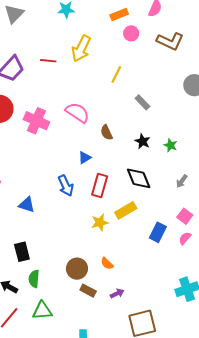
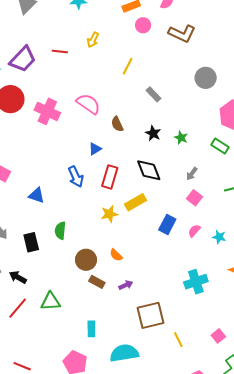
yellow arrow: (81, 49) -> (93, 40), size x0.6
pink square: (185, 216) -> (195, 198), moved
green semicircle: (34, 279) -> (60, 231), moved

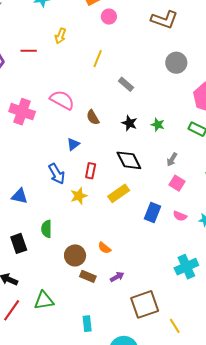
brown L-shape: (182, 34) -> (164, 20), moved
red rectangle: (110, 177) -> (91, 171), size x0.7
yellow star: (109, 214) -> (79, 196), moved
pink semicircle: (194, 231) -> (180, 216), turned -104

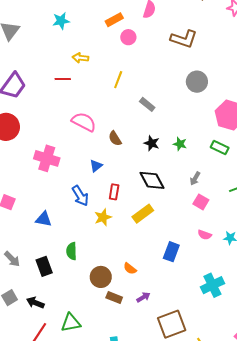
yellow arrow: (60, 36) -> (80, 58), turned 77
red line: (29, 51) -> (63, 79), moved
pink cross: (22, 112) -> (47, 158), moved
blue rectangle: (152, 212) -> (171, 252), moved

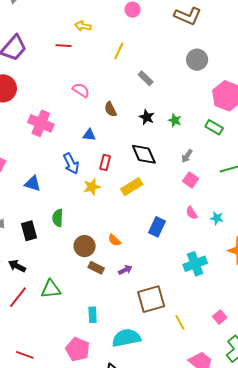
pink semicircle: (84, 122) -> (81, 90), size x0.7
blue triangle: (96, 166) -> (89, 135), turned 40
pink semicircle: (205, 235) -> (192, 213), turned 32

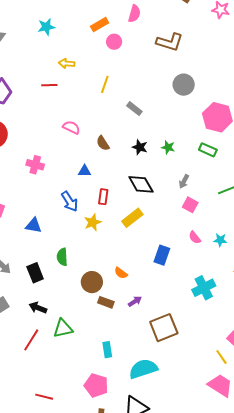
pink cross: (41, 123) -> (35, 165), size x0.7
black arrow: (17, 266) -> (38, 308), moved
yellow line: (180, 322) -> (221, 357), moved

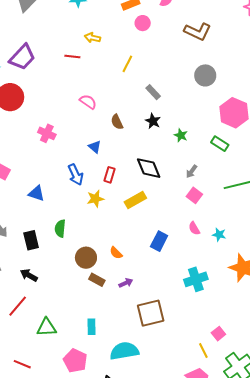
black star: (140, 147) -> (153, 121), moved
blue triangle: (85, 171) -> (95, 147), turned 32
green triangle: (63, 328) -> (46, 327), moved

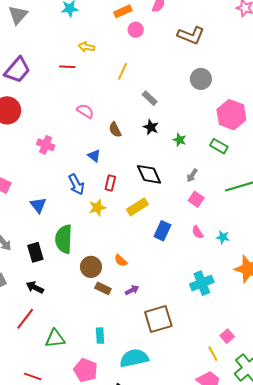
blue triangle: (36, 193) -> (38, 205), turned 36
green semicircle: (60, 228) -> (64, 239), size x1.6
blue rectangle: (159, 241) -> (162, 231), moved

